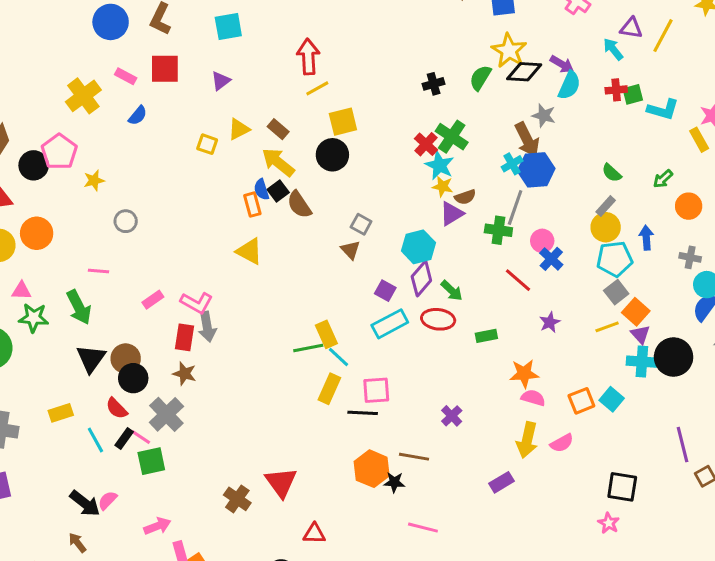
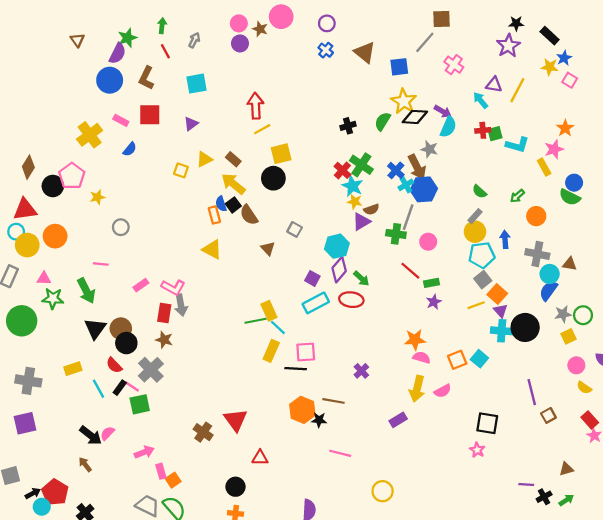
brown triangle: (351, 250) -> (268, 248), moved
gray cross: (690, 257) -> (537, 254), size x1.5
blue cross: (551, 259) -> (396, 170), moved
green rectangle: (486, 336) -> (432, 283), moved

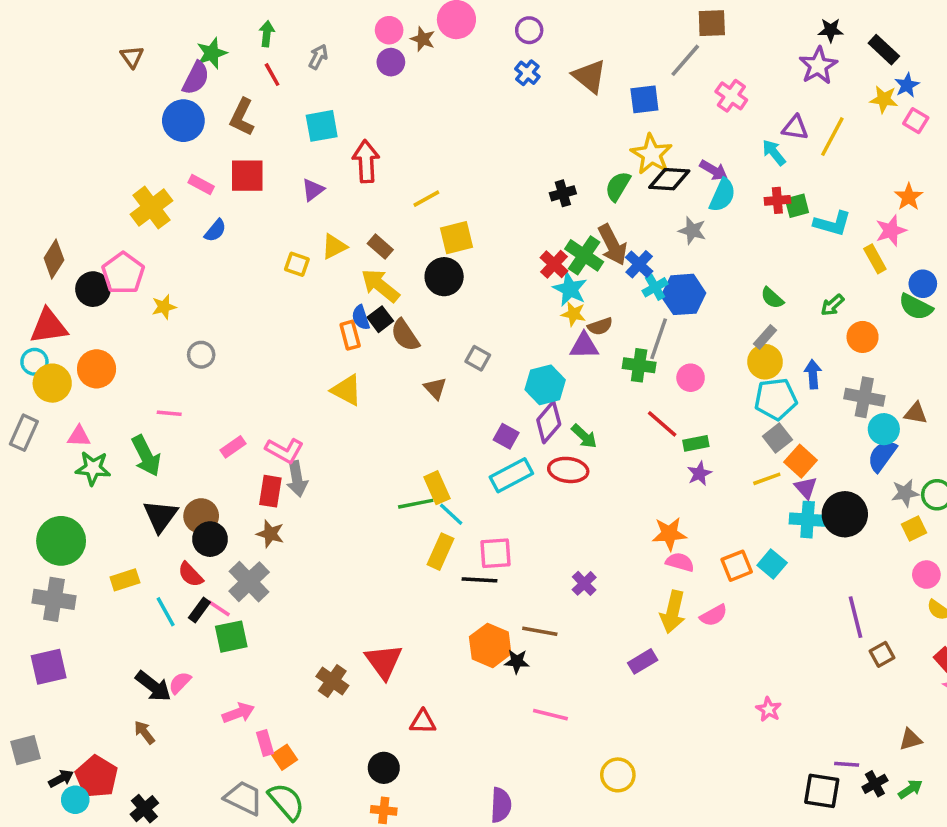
red arrow: (256, 106) -> (366, 161), moved
brown arrow: (417, 167) -> (613, 245), moved
purple triangle: (361, 222) -> (584, 346), turned 30
green circle: (22, 321) -> (61, 541), moved
black square: (487, 423) -> (822, 791), moved

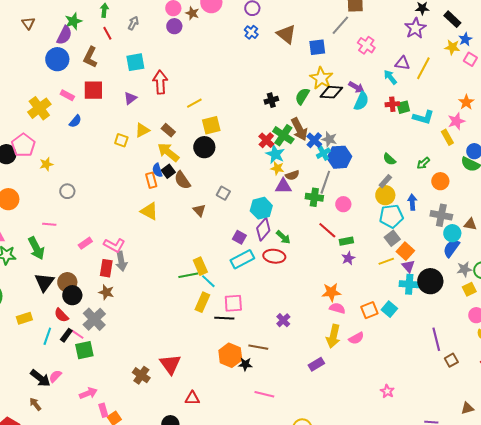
gray star: (692, 231) -> (329, 139), moved
cyan line: (166, 612) -> (47, 336), turned 48

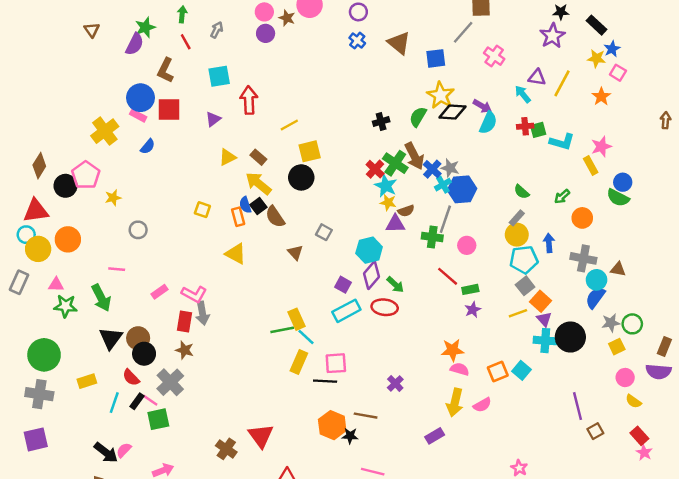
blue circle: (57, 59) -> (140, 98), moved
orange star: (466, 102) -> (601, 96), moved
yellow square: (121, 140) -> (202, 210), moved

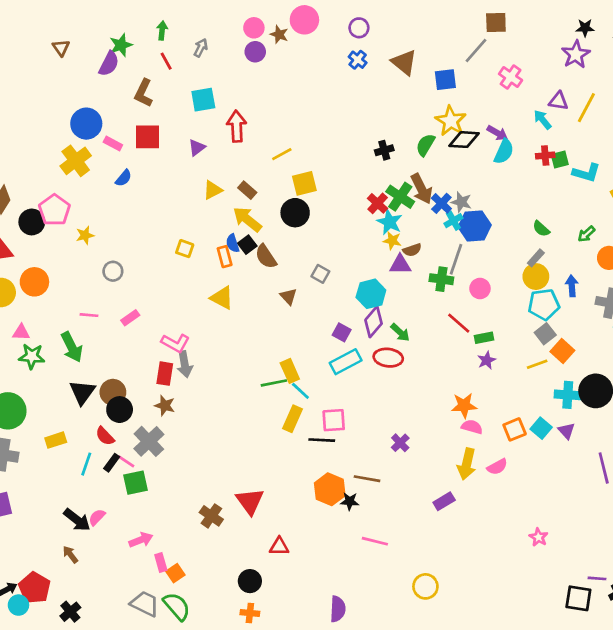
blue circle: (140, 98) -> (86, 124), moved
pink rectangle: (160, 292) -> (130, 318), moved
purple triangle: (544, 319) -> (566, 431), moved

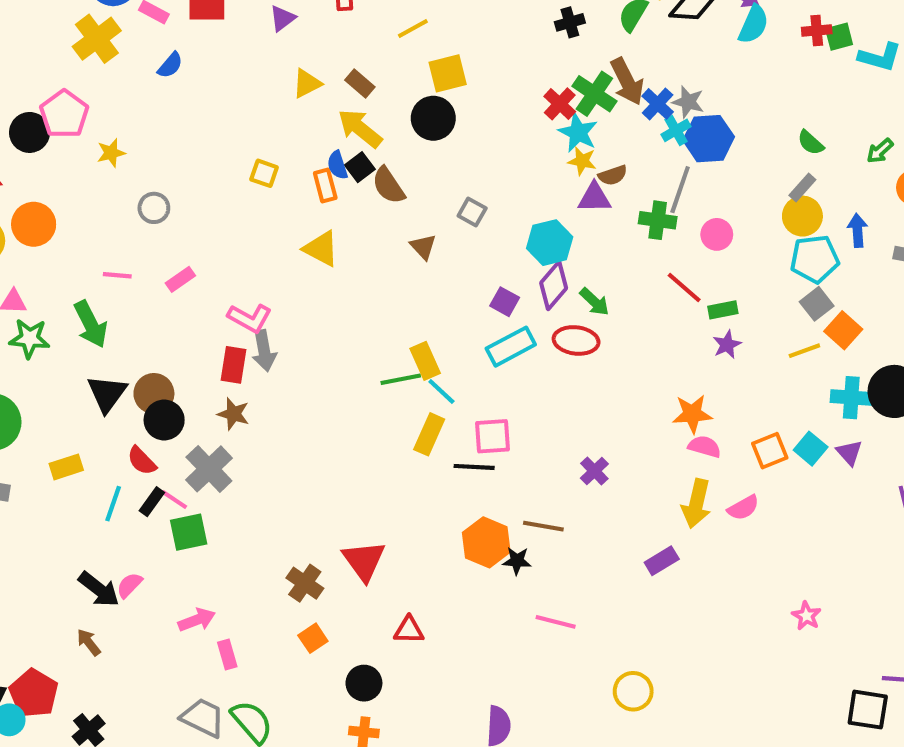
orange square: (175, 573) -> (313, 638), moved

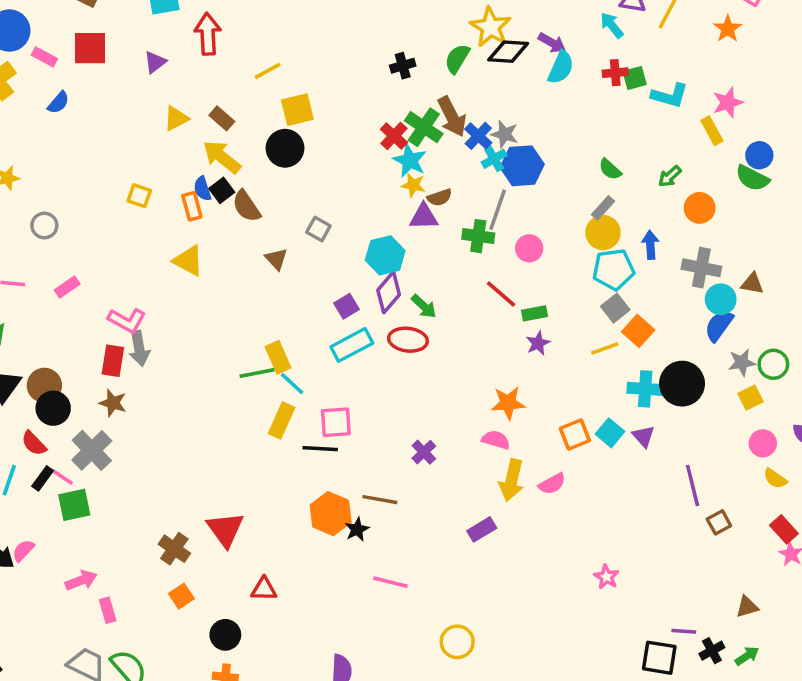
purple square: (505, 302) -> (347, 306), turned 30
pink semicircle: (705, 447) -> (496, 440), moved
black star: (517, 561) -> (357, 529), turned -30

